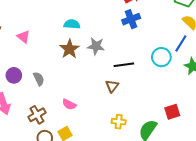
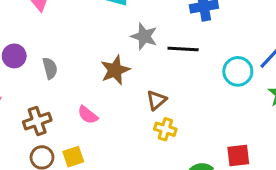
brown star: (69, 49) -> (115, 70), moved
black line: (124, 65) -> (183, 49), moved
yellow cross: (119, 122) -> (165, 129), moved

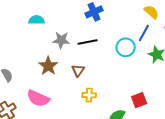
brown triangle: (156, 100) -> (78, 70), moved
pink semicircle: (88, 115) -> (38, 98), size x1.6

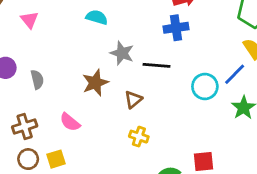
pink semicircle: (38, 98) -> (70, 122), size x0.7

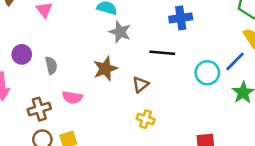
gray star: (122, 53) -> (120, 32), moved
pink semicircle: (70, 122) -> (72, 97), moved, turned -30

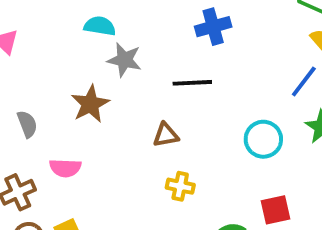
brown star: (105, 69) -> (90, 104), moved
cyan circle: (207, 73) -> (263, 139), moved
brown triangle: (141, 84) -> (166, 135), turned 36

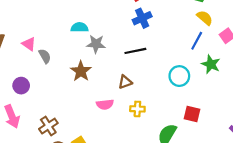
gray semicircle: (27, 124) -> (45, 56), moved
pink semicircle: (65, 168) -> (105, 104), moved
red square: (275, 210) -> (192, 114), turned 35

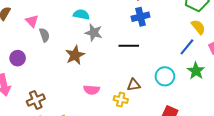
brown triangle: (125, 82) -> (134, 85), moved

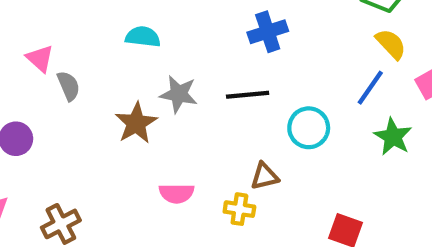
gray star: (94, 33) -> (179, 94), moved
cyan circle: (165, 76) -> (309, 128), moved

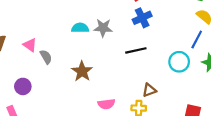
gray star: (179, 94) -> (103, 28), moved
cyan circle: (309, 128) -> (179, 62), moved

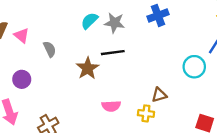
cyan semicircle: (80, 28) -> (89, 21), turned -49
pink triangle: (30, 45) -> (21, 35), moved
black line: (136, 50) -> (113, 53), moved

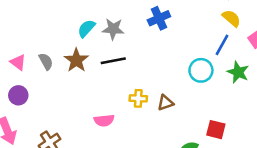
pink triangle: (21, 35) -> (18, 62), moved
brown star: (88, 68) -> (76, 60), moved
pink semicircle: (111, 106) -> (104, 120), moved
yellow cross: (146, 113) -> (138, 98), moved

